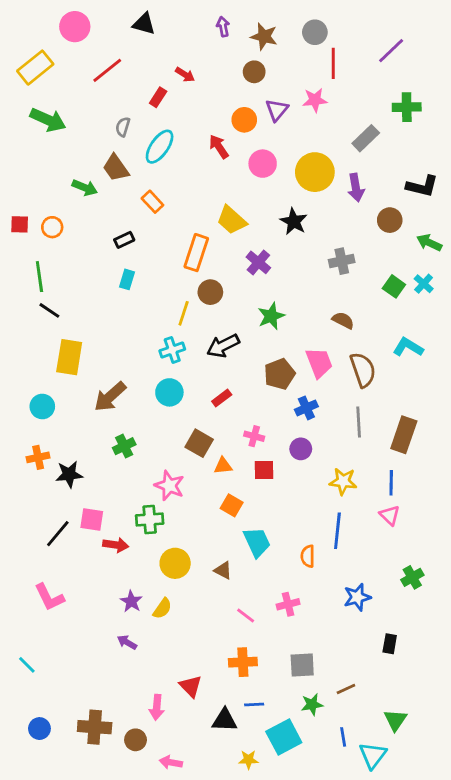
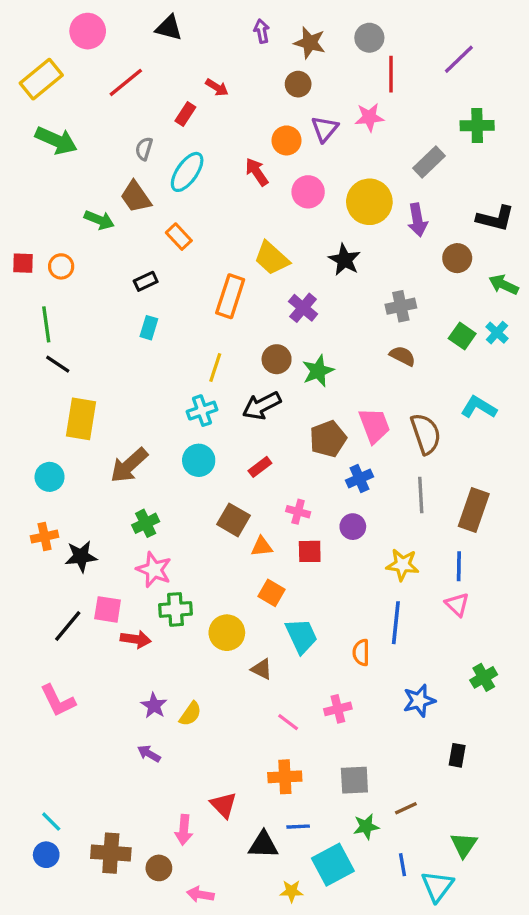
brown circle: (210, 292) -> (277, 359), moved
brown semicircle: (343, 320) -> (403, 356), moved
pink star: (169, 486) -> (154, 570), moved
yellow circle: (175, 563) -> (227, 633), moved
cyan line: (27, 665) -> (51, 822), moved

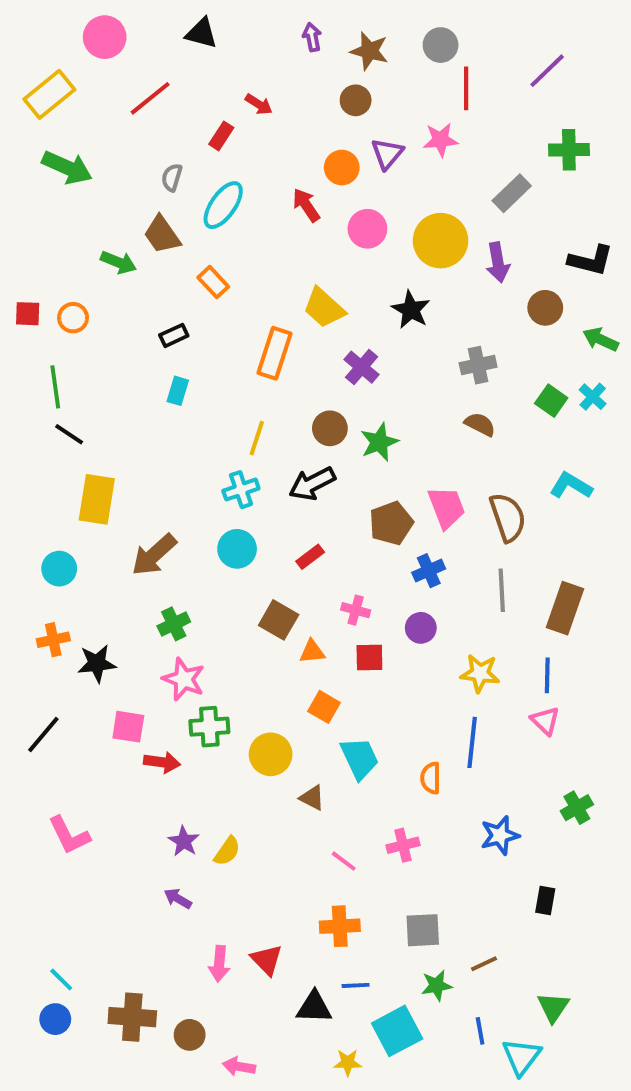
black line: (68, 626) -> (43, 735), moved
pink arrow: (184, 830) -> (219, 964), moved

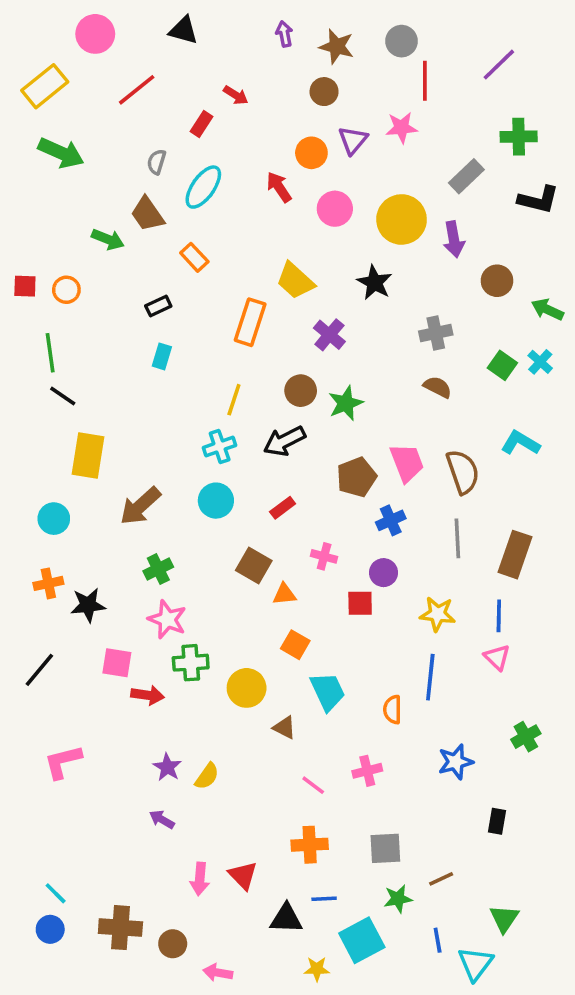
black L-shape: (591, 260) -> (538, 200), moved
red square: (369, 658) -> (360, 603), moved
pink L-shape: (69, 835) -> (63, 762), turned 102

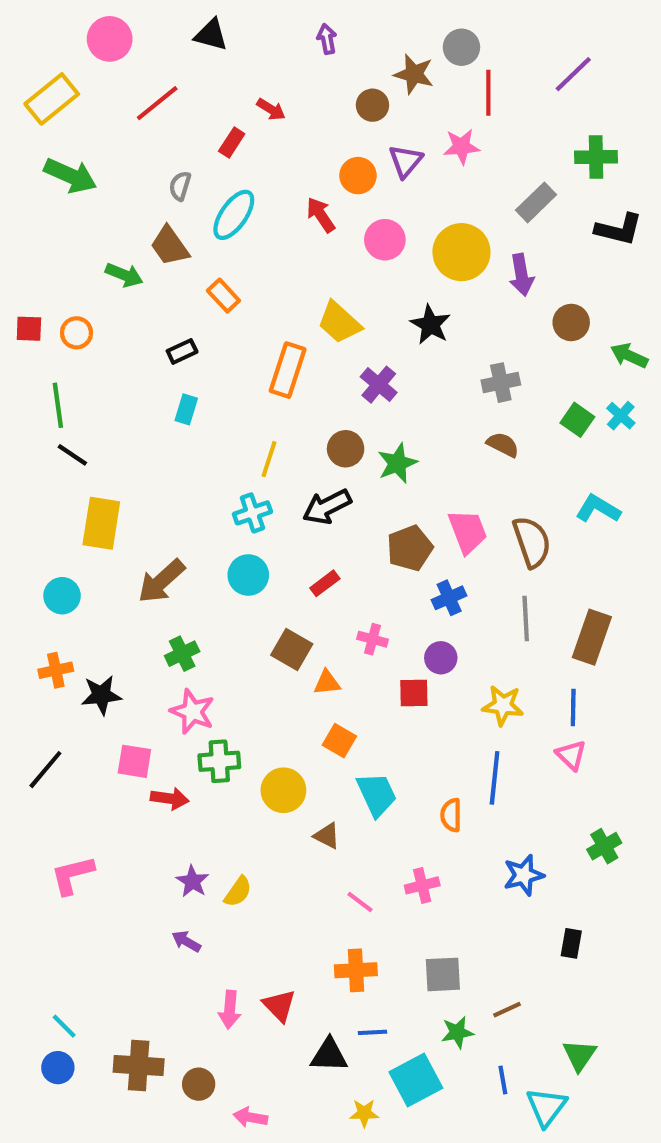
brown star: (337, 47) -> (414, 74), moved

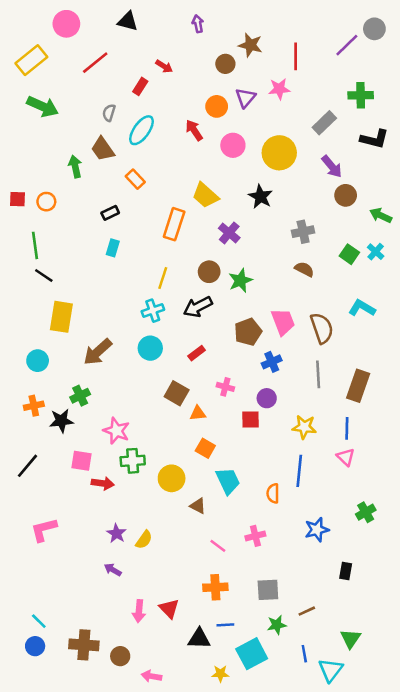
gray circle: (461, 47) -> (374, 29), moved
green arrow: (124, 275) -> (75, 167), turned -125
purple arrow: (521, 275) -> (332, 167), moved, turned -30
green cross: (182, 654) -> (80, 396), moved

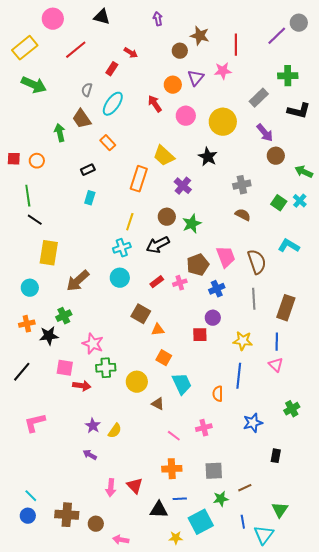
pink cross: (225, 387) -> (180, 283), moved, turned -32

